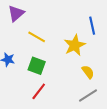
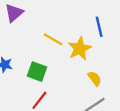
yellow line: (37, 37) -> (53, 39), moved

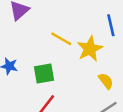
green square: (37, 72) -> (44, 74), turned -30

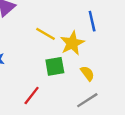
green square: (44, 74) -> (55, 66), moved

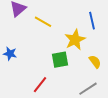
yellow line: (45, 34) -> (43, 22), moved
yellow semicircle: (87, 73) -> (95, 62), moved

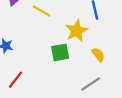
red line: (40, 85) -> (16, 80), moved

